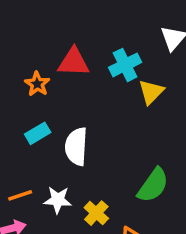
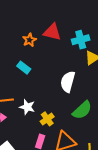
cyan rectangle: (38, 133) -> (24, 68), turned 56
white semicircle: (76, 146) -> (68, 82), moved

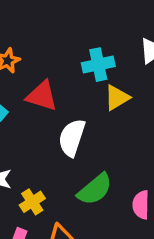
red triangle: (52, 32) -> (42, 96), moved

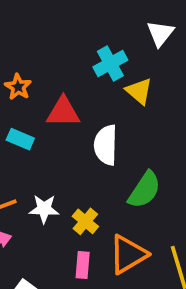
yellow triangle: (117, 98) -> (139, 91), turned -32

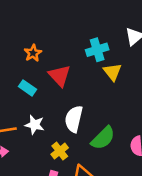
red triangle: (63, 112) -> (59, 76), turned 35
white semicircle: (106, 145) -> (74, 119), moved
white star: (44, 209) -> (35, 125), moved

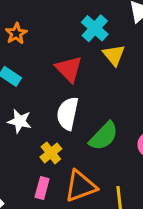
cyan cross: (97, 50) -> (95, 28), turned -30
red triangle: (59, 76) -> (69, 69), moved

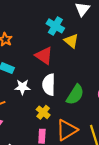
white star: (20, 121) -> (22, 87), moved

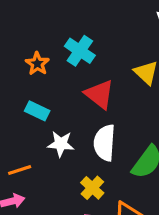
cyan cross: (55, 26) -> (80, 51), moved

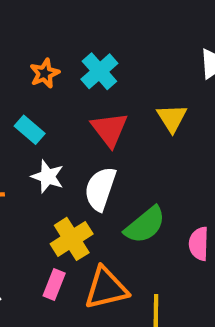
yellow cross: (92, 188) -> (72, 239), size x1.4

